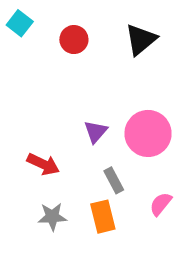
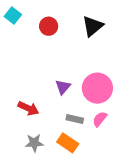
gray rectangle: (114, 180) -> (75, 119), turned -49
pink semicircle: (161, 204) -> (100, 119), moved
orange rectangle: (103, 217) -> (68, 143), turned -42

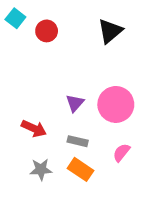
red circle: (49, 26) -> (47, 31), moved
gray rectangle: (75, 119) -> (78, 141), moved
pink semicircle: (100, 119) -> (121, 153), moved

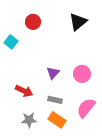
cyan square: (15, 18) -> (11, 42), moved
pink circle: (116, 104) -> (82, 74), size x0.7
pink semicircle: (121, 153) -> (86, 108), size x1.5

